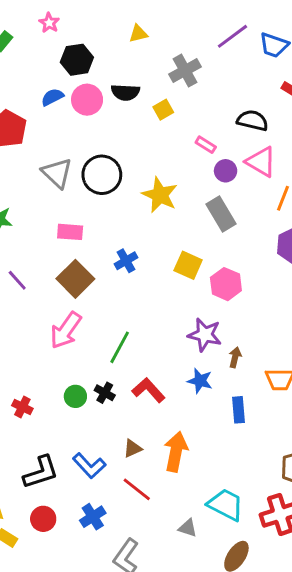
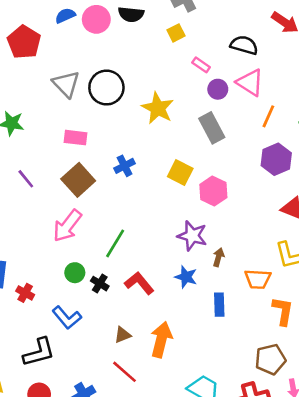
yellow square: (163, 110) -> (176, 33), moved
green circle: (75, 396) -> (75, 273), moved
blue L-shape: (89, 466) -> (67, 318), moved

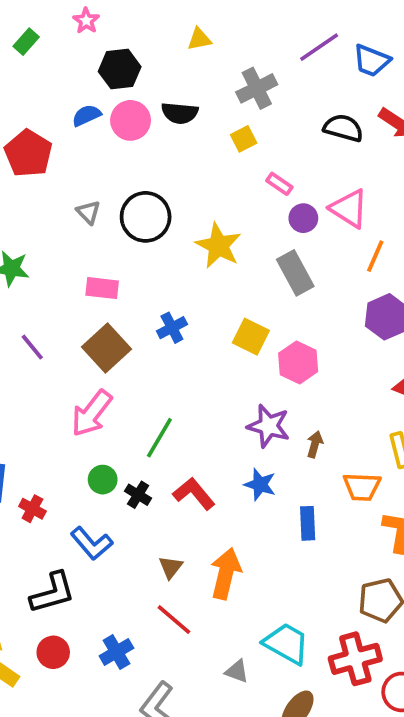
black semicircle: (244, 45) -> (343, 128), moved
gray triangle: (66, 84) -> (88, 212), size x0.6
brown arrow: (218, 257) -> (315, 444), moved
brown triangle: (122, 335) -> (171, 567), turned -30

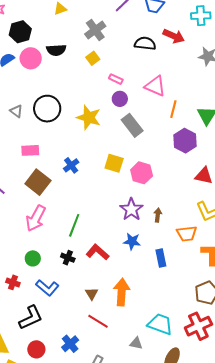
purple circle: (303, 218) -> (120, 99), moved
purple star: (268, 426) -> (131, 209), turned 30
green circle: (103, 480) -> (33, 258), moved
red cross: (32, 509) -> (13, 282), moved

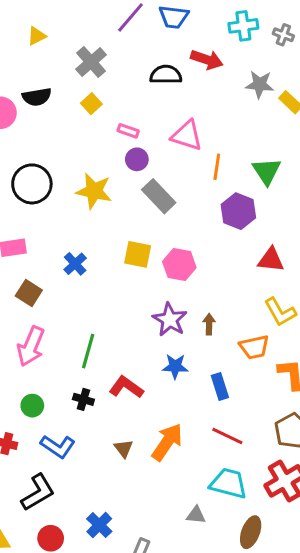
brown square: (38, 182) -> (29, 293), size x0.7
orange arrow: (122, 292) -> (167, 442), turned 36
red line: (98, 321) -> (227, 436), moved

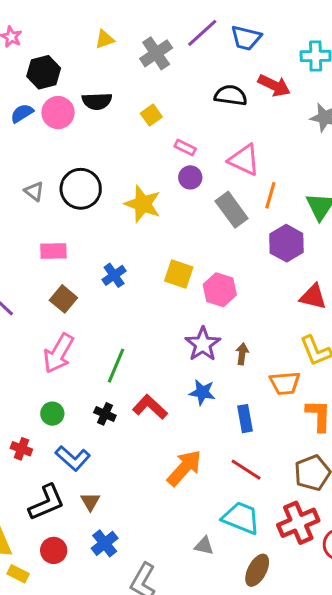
gray cross: (91, 62) -> (156, 53), moved
gray rectangle: (159, 196) -> (232, 210), moved
brown triangle: (124, 448) -> (90, 502), moved

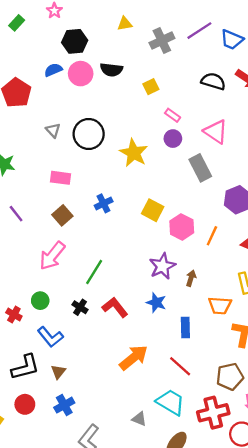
orange line: (270, 195) -> (212, 236), moved
red cross: (21, 449) -> (14, 314), moved

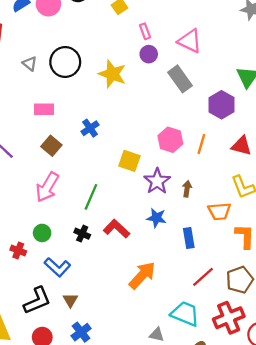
pink rectangle: (173, 115) -> (145, 31), turned 42
yellow square: (153, 210) -> (129, 161), moved
red line: (180, 366) -> (203, 277), moved, turned -75

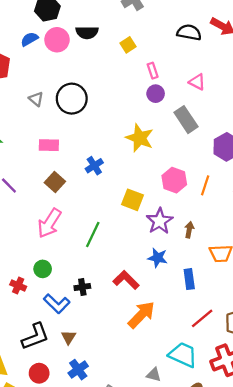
pink triangle: (190, 41) -> (197, 82), size x0.7
yellow star: (112, 74) -> (140, 138), moved
red L-shape: (116, 229) -> (126, 280), moved
black cross: (82, 234) -> (82, 287), moved, turned -35

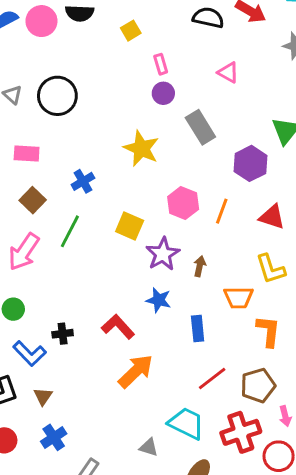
pink triangle: (197, 82) -> (228, 72), moved
green line: (93, 234) -> (70, 231), moved

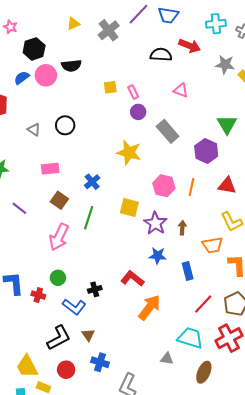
yellow square: (131, 31) -> (110, 87), moved, turned 32
black circle: (57, 96) -> (65, 125), size x0.7
blue cross: (54, 437) -> (100, 362), turned -30

